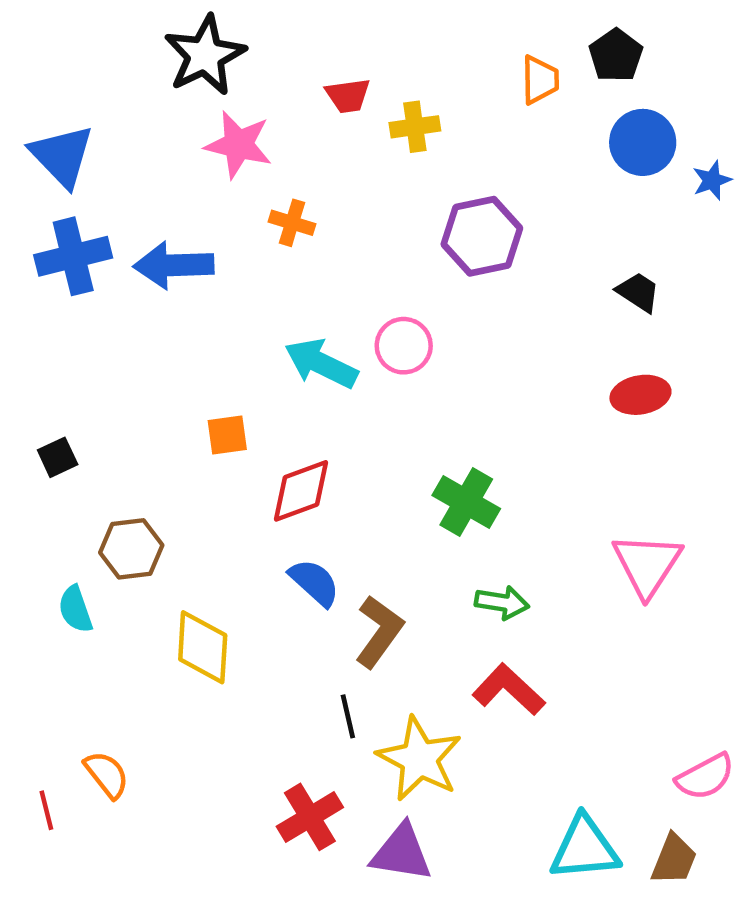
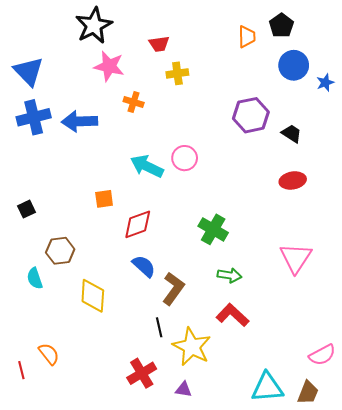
yellow cross: (415, 127) -> (177, 73), moved
purple hexagon: (482, 236) -> (251, 115), moved
purple triangle: (401, 853) -> (184, 390), size x0.6

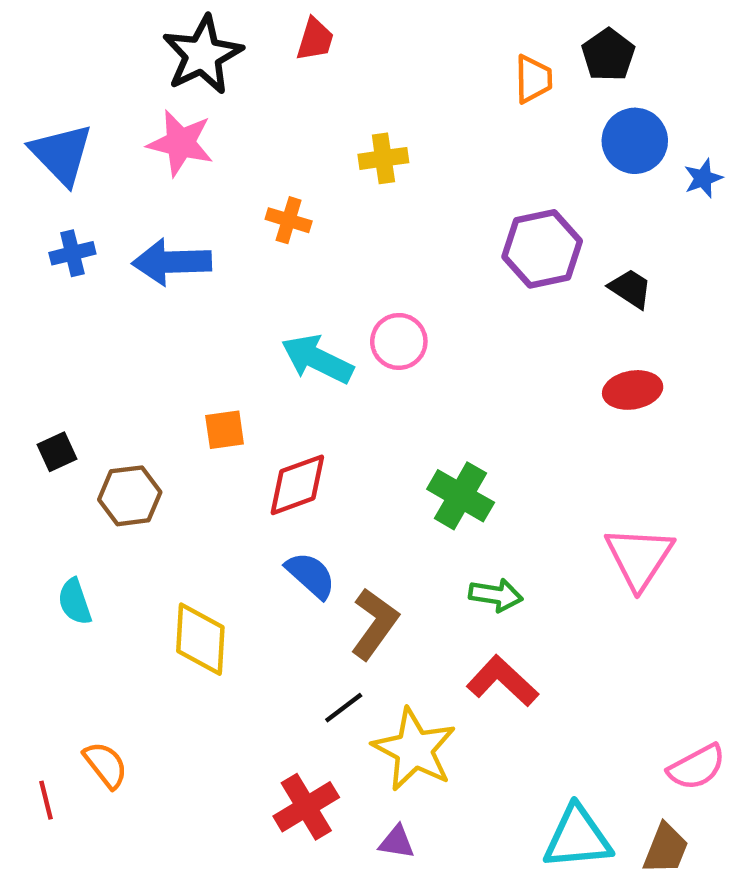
red trapezoid: (159, 44) -> (315, 39), moved, turned -65
pink star: (109, 66) -> (181, 143), moved
blue cross: (34, 117) -> (72, 253), size x0.6
brown hexagon: (60, 251) -> (130, 496), moved
black line: (159, 327) -> (344, 708), turned 66

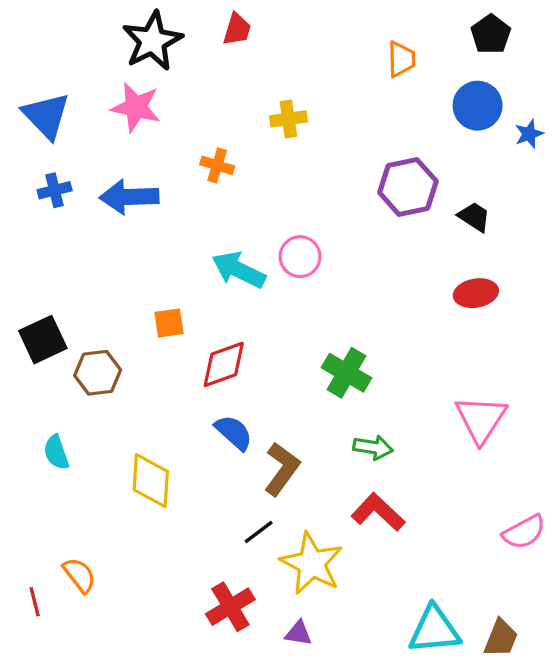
black pentagon: (608, 55) -> (491, 34), moved
black square: (57, 452) -> (43, 340), size x1.6
pink semicircle: (697, 767) -> (524, 532), moved

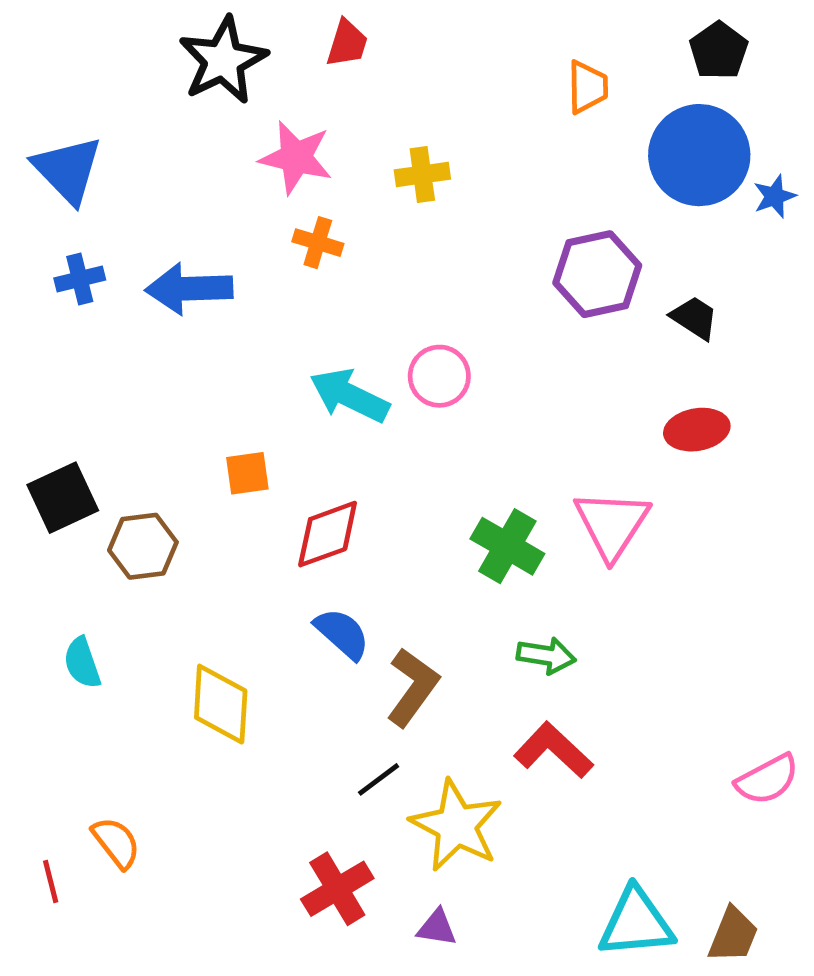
blue circle: (478, 106) -> (699, 155), size x1.4
pink star: (136, 107) -> (296, 158), moved
pink triangle: (481, 419) -> (612, 524), moved

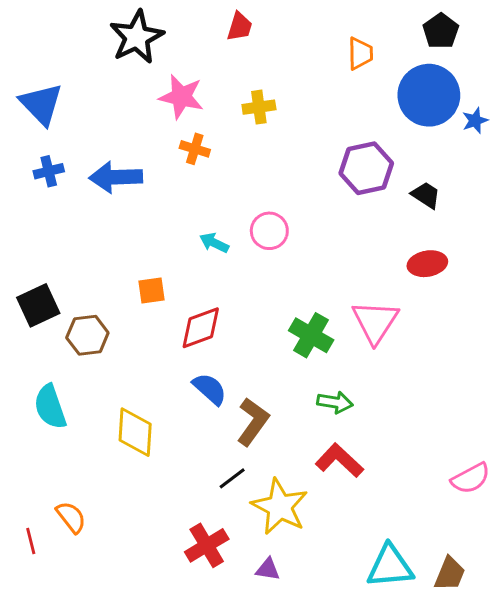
red trapezoid: (347, 43) -> (240, 27), moved
cyan arrow: (349, 396) -> (214, 243), size x0.6
cyan semicircle: (82, 663) -> (50, 407), size x1.4

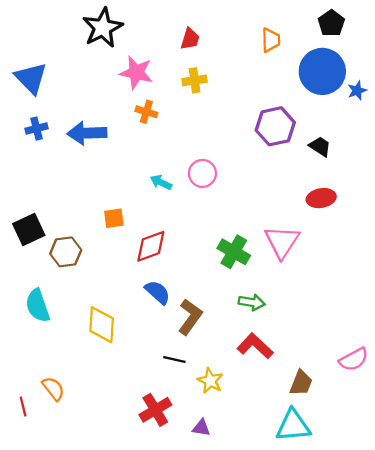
red trapezoid: (240, 27) -> (190, 39), moved
black line: (232, 478) -> (174, 359), turned 50
yellow star: (280, 507) -> (210, 381), size x0.6
brown trapezoid: (450, 574) -> (301, 383), moved

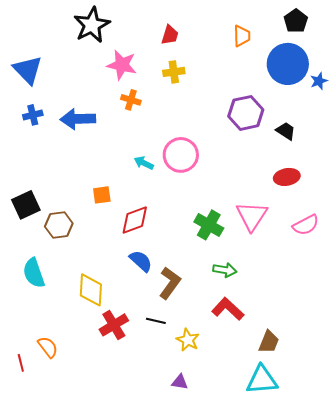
pink circle: (202, 173) -> (181, 155), size x1.4
pink semicircle: (354, 359) -> (306, 225), moved
red cross: (155, 410) -> (114, 325), moved

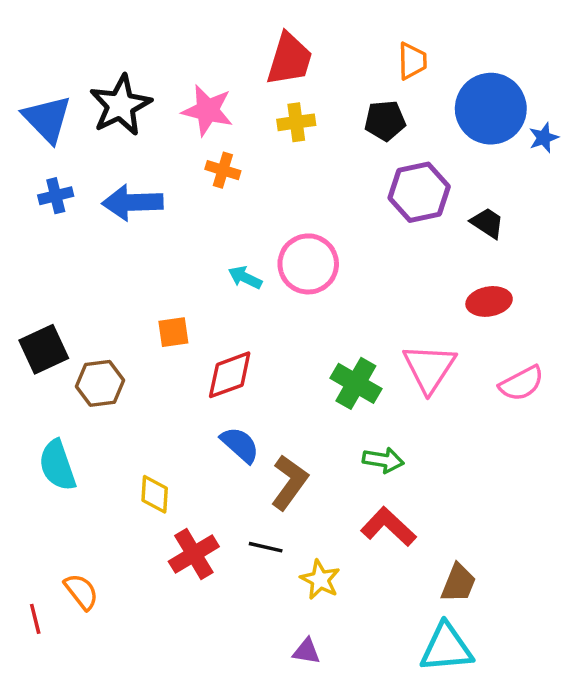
black pentagon: (296, 21) -> (385, 121), moved, turned 30
black star: (92, 25) -> (121, 105), moved
red trapezoid: (170, 35) -> (289, 59), size x1.6
yellow diamond: (91, 290) -> (155, 494), size x0.7

